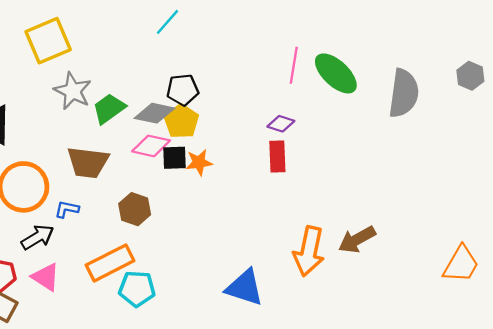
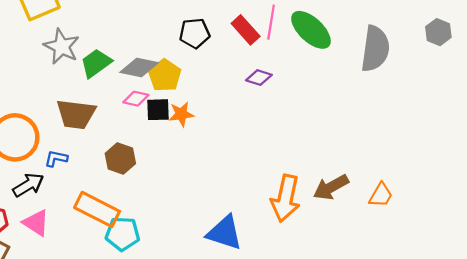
black pentagon: (183, 90) -> (195, 33), moved
pink diamond: (151, 146) -> (136, 99), size x0.7
red rectangle: (277, 156) -> (246, 30), moved, turned -40
orange rectangle: (110, 263) -> (97, 209), turned 54
orange trapezoid: (461, 264) -> (381, 195), moved, size x0.7

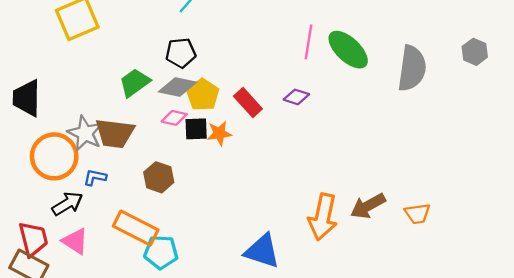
red rectangle: (246, 30) -> (248, 102), moved
black pentagon: (195, 33) -> (181, 53), moved
gray star: (62, 46) -> (85, 133), moved
orange trapezoid: (381, 195) -> (418, 214), turned 52

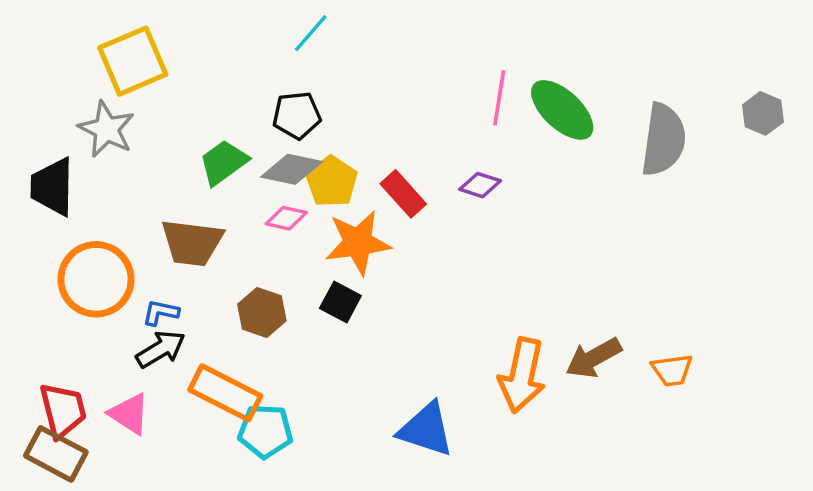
black square: (196, 129) -> (340, 302), moved, turned 30
gray star: (85, 133) -> (107, 129), moved
orange star: (219, 133) -> (358, 243), size x1.6
black arrow: (67, 204) -> (161, 349), moved

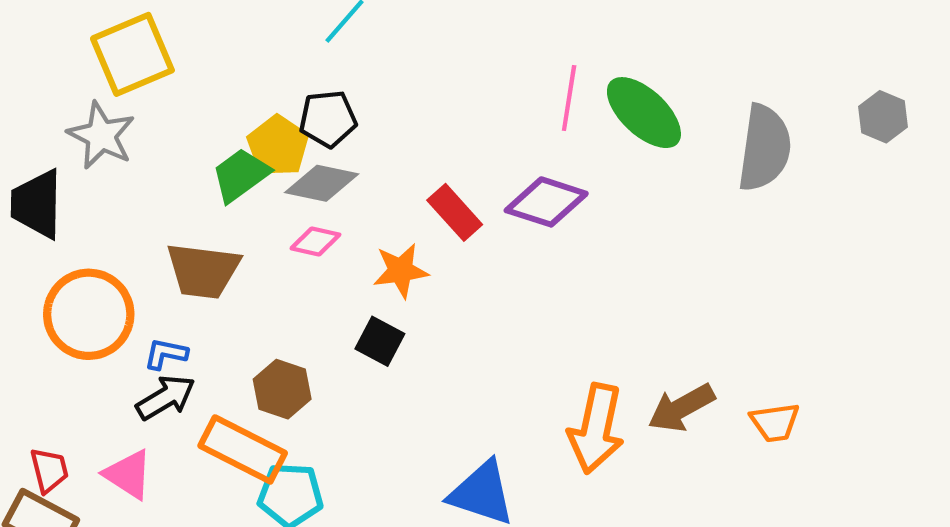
yellow pentagon: (332, 182) -> (278, 146), moved
purple diamond: (480, 185) -> (546, 202), size x1.6
orange star: (358, 243) -> (401, 271), size x0.7
brown hexagon: (262, 312) -> (282, 389), moved
red trapezoid: (63, 410) -> (49, 470), size x0.7

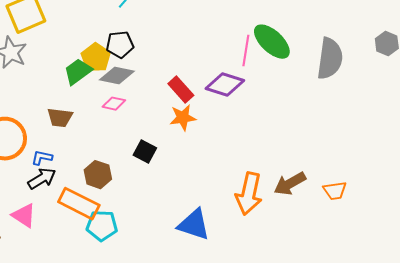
pink line: (569, 98) -> (246, 51), moved
brown trapezoid: (203, 271) -> (60, 118), size x0.7
orange star: (401, 271) -> (183, 118), moved

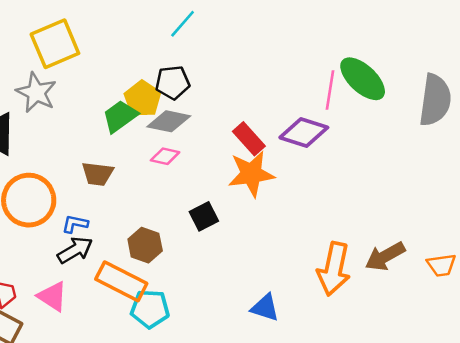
orange star: (183, 118) -> (251, 174), size x1.4
black square: (145, 152) -> (204, 216), turned 35
blue triangle: (194, 225) -> (265, 308), size x0.7

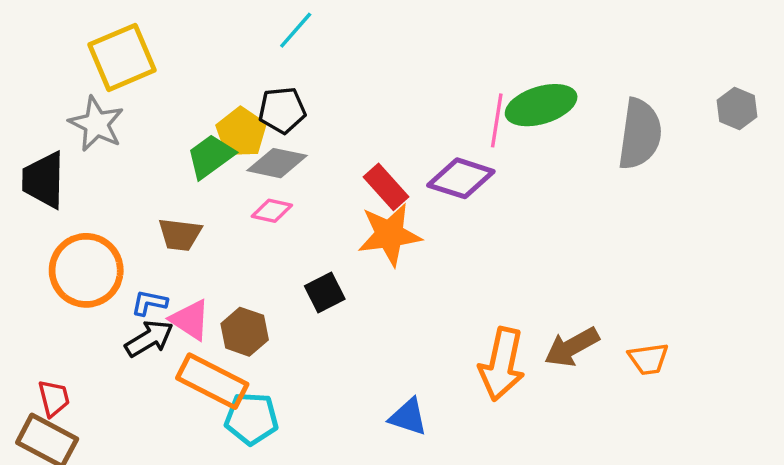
green ellipse: (363, 79) -> (541, 105), turned -60
pink triangle: (52, 296) -> (190, 320), moved

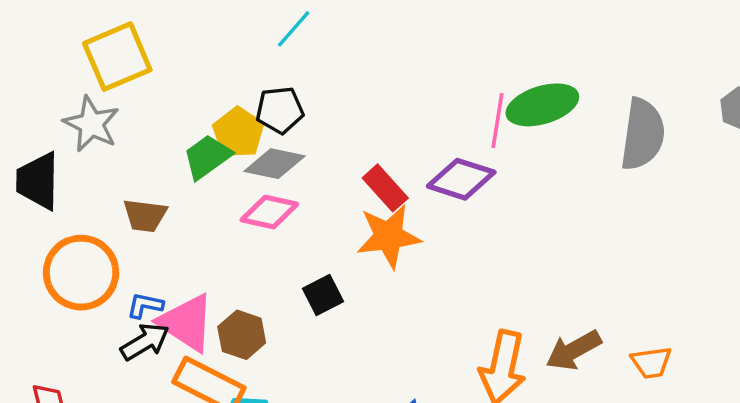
pink diamond: (272, 211) -> (269, 212), size x1.4
brown trapezoid: (180, 235) -> (145, 216), moved
pink triangle: (190, 320) -> (186, 323), size x1.4

